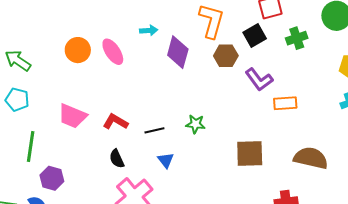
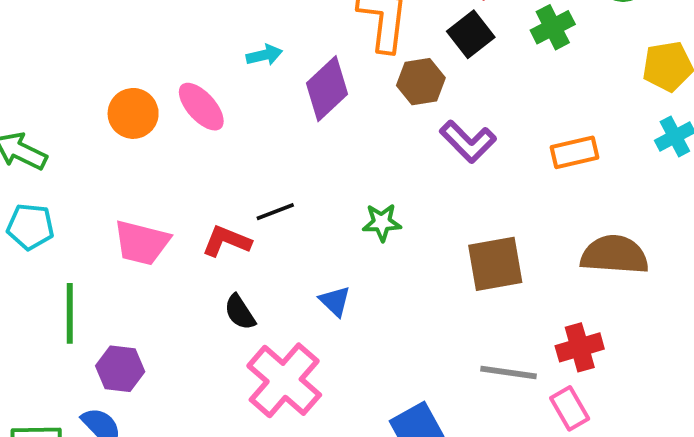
purple diamond: (178, 52) -> (327, 89), turned 40
purple L-shape: (259, 79) -> (468, 142), moved
orange rectangle: (285, 103) -> (574, 152), moved
black line: (154, 130) -> (275, 212), moved

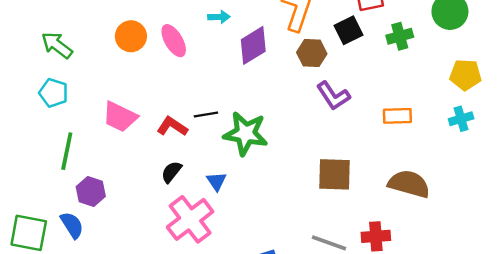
green star: (382, 222) -> (246, 134), moved, size x1.8
blue triangle: (335, 301) -> (216, 181), moved
black semicircle: (240, 312) -> (171, 172), turned 60

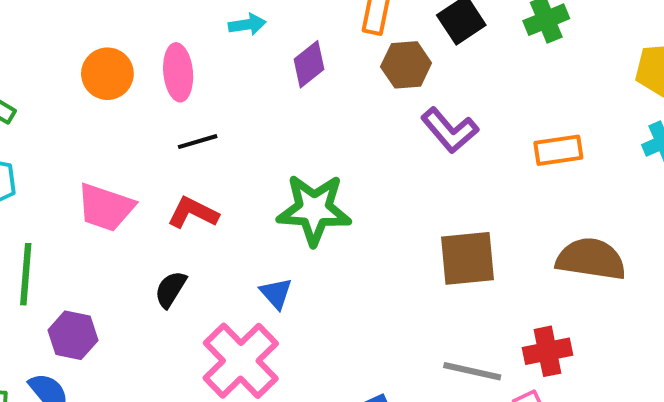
pink ellipse: (174, 41) -> (178, 72), turned 32
purple diamond: (253, 45) -> (309, 64), size x0.7
black line: (206, 115) -> (198, 142), moved
black semicircle: (171, 172) -> (171, 289), moved

